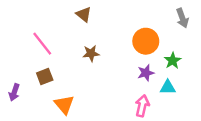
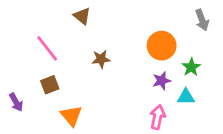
brown triangle: (84, 14) -> (82, 16), moved
purple arrow: (14, 92) -> (16, 102), turned -49

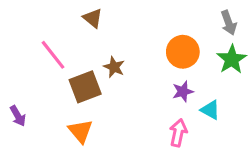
brown star: (101, 59) -> (114, 67), turned 30
green star: (191, 67) -> (232, 59), moved, size x1.4
brown square: (50, 85) -> (85, 87), moved, size x1.5
cyan triangle: (186, 97) -> (210, 110), turned 30

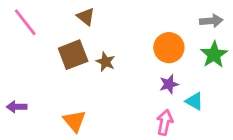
gray arrow: (229, 23) -> (211, 21), turned -75
pink line: (53, 55) -> (25, 22), moved
brown square: (85, 87) -> (73, 55), moved
purple arrow: (18, 116) -> (17, 107), turned 120

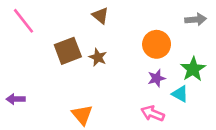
brown triangle: (86, 17) -> (100, 16), moved
green star: (214, 55) -> (193, 69), moved
orange triangle: (74, 121) -> (82, 115), moved
pink arrow: (165, 122) -> (153, 113), turned -80

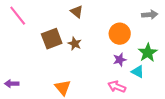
purple arrow: (16, 99) -> (12, 84), moved

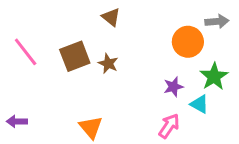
pink line: (18, 16) -> (26, 52), moved
orange circle: (120, 34) -> (188, 42), moved
pink arrow: (117, 87) -> (169, 126), turned 102

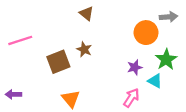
pink line: (26, 52) -> (20, 40), turned -70
brown square: (75, 56) -> (58, 62), moved

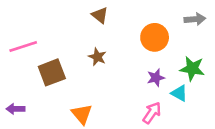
orange circle: (146, 33) -> (155, 37), moved
green star: (166, 60) -> (192, 69), turned -30
brown square: (58, 62) -> (52, 72), moved

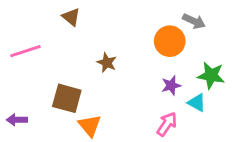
brown triangle: (100, 15) -> (71, 17), moved
gray arrow: (195, 19) -> (194, 21), moved, turned 30
brown square: (52, 72) -> (67, 98), moved, turned 36

